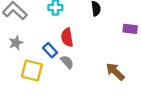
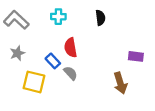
purple rectangle: (130, 29) -> (136, 56), moved
brown arrow: (115, 72) -> (120, 83), turned -150

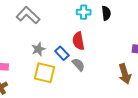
cyan cross: (58, 17) -> (84, 12), moved
gray star: (17, 53) -> (38, 49), moved

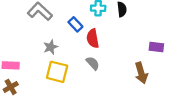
blue rectangle: (62, 53) -> (75, 24), moved

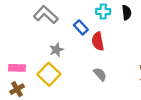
gray semicircle: (93, 63) -> (100, 74), moved
yellow square: (57, 72) -> (49, 74), moved, turned 30

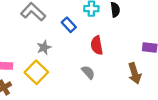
red semicircle: (98, 41) -> (97, 45), moved

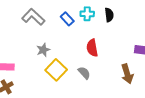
blue rectangle: (69, 25) -> (67, 19), moved
yellow square: (36, 72) -> (56, 70), moved

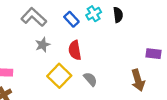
cyan cross: (87, 14) -> (94, 14), turned -32
red semicircle: (92, 48) -> (75, 50), moved
gray star: (43, 50) -> (43, 45), moved

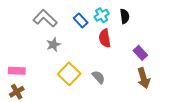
red semicircle: (75, 50) -> (105, 38), moved
purple rectangle: (153, 54) -> (140, 53), moved, turned 40

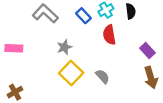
gray star: (53, 45) -> (64, 47), moved
pink rectangle: (17, 71) -> (14, 48), moved

